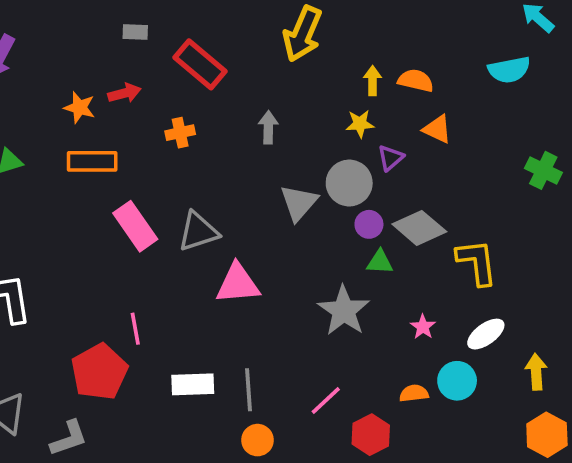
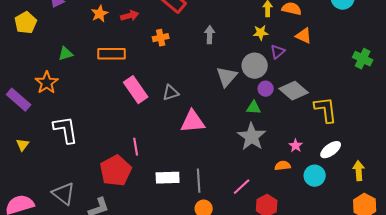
orange star: (80, 108) -> (100, 14), moved, turned 30
gray triangle: (198, 232) -> (171, 93), size x0.7
green triangle: (380, 262) -> (254, 108), moved
orange semicircle: (414, 393) -> (283, 166), moved

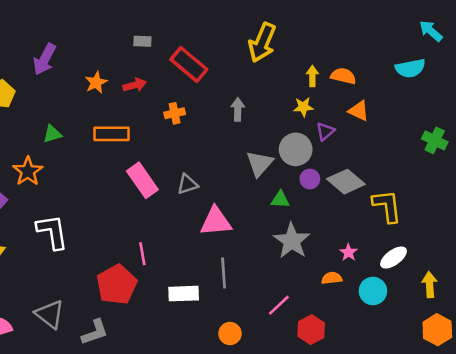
green triangle: (254, 108) -> (280, 200), moved
gray line: (199, 181) -> (224, 273), moved

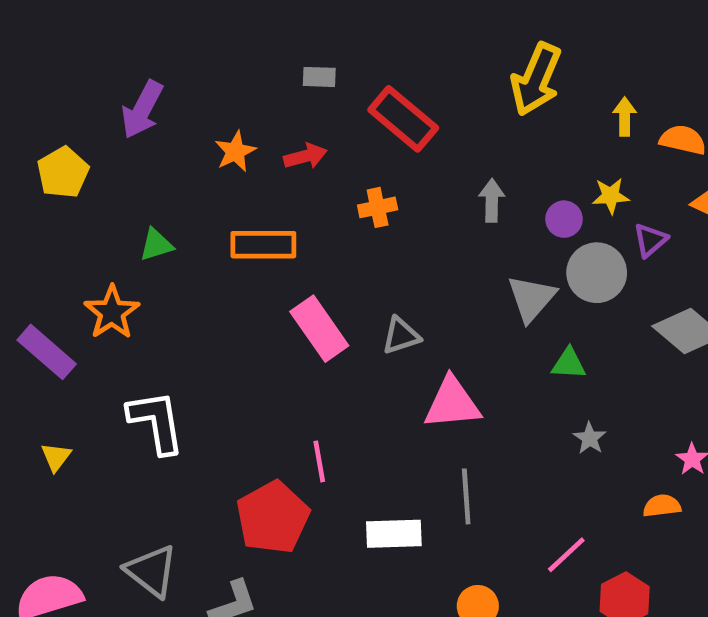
yellow arrow: (312, 76) -> (625, 117), moved
purple circle: (310, 179) -> (564, 219), moved
gray star: (292, 241) -> (590, 438), size x0.5

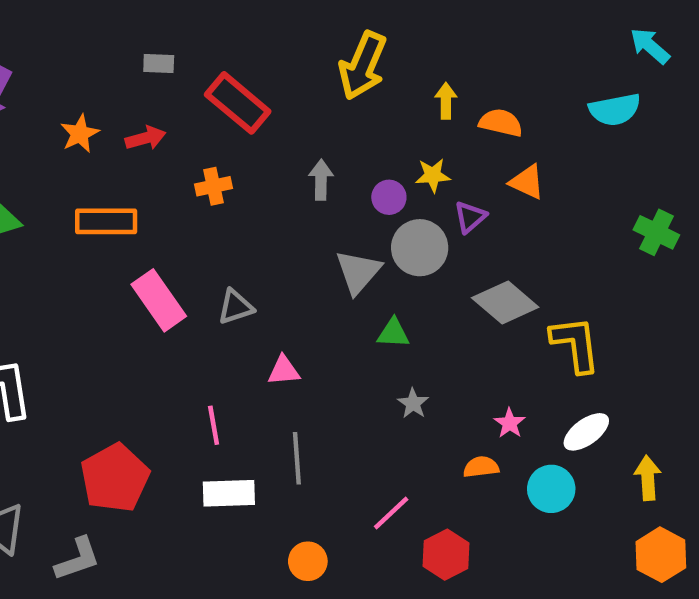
pink triangle: (452, 403) -> (284, 370), size x0.6
pink line: (319, 461) -> (214, 425), moved

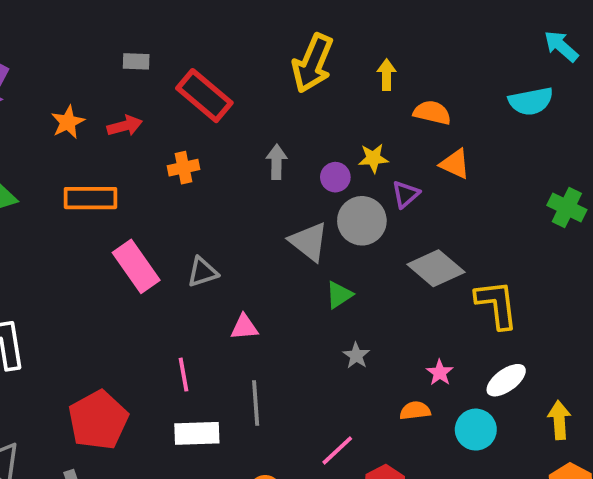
yellow arrow: (446, 101) -> (387, 75), moved
gray triangle: (358, 272) -> (309, 242), turned -33
green triangle: (393, 333) -> (339, 295), turned -36

